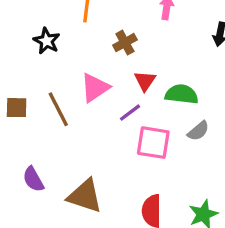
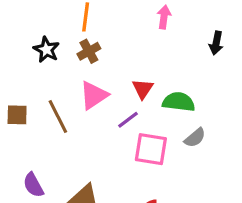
brown cross: (125, 43) -> (89, 51), moved

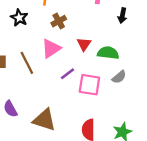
black arrow: (216, 43) -> (122, 16), moved
brown cross: (89, 51) -> (59, 21), moved
purple line: (128, 120) -> (67, 74), moved

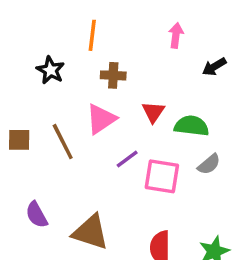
black arrow: (122, 16) -> (214, 67), turned 48
brown cross: (59, 21) -> (113, 75), turned 32

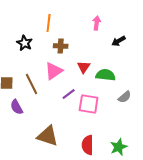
gray semicircle: (209, 164) -> (125, 97), moved
purple semicircle: (37, 215) -> (17, 107), moved

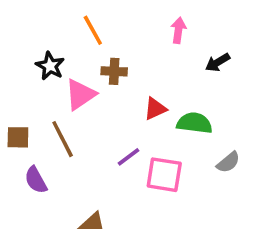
orange line: (49, 23) -> (93, 30), turned -36
red triangle: (84, 67) -> (155, 109), turned 32
pink triangle: (54, 71) -> (80, 94), moved

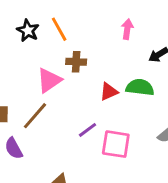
black star: (50, 66) -> (28, 31), moved
green semicircle: (194, 123) -> (140, 87), moved
brown line: (63, 139) -> (35, 116), turned 68

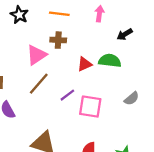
orange line: (59, 29) -> (59, 14), moved, turned -54
brown line: (35, 116) -> (39, 84), moved

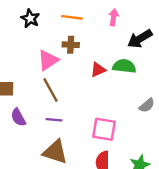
black arrow: (125, 34) -> (140, 39), size x1.5
brown line: (39, 84) -> (50, 90), turned -70
purple line: (67, 95) -> (54, 120), moved, turned 42
pink square: (90, 106) -> (104, 129), moved

